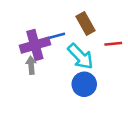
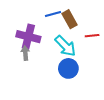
blue line: (55, 36) -> (53, 14), moved
purple cross: (35, 45) -> (28, 37), turned 30

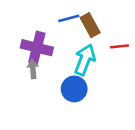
cyan arrow: (65, 46) -> (85, 60), turned -115
blue circle: (68, 68) -> (74, 89), moved

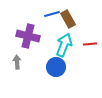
red line: (119, 46) -> (90, 44), moved
gray arrow: (33, 69) -> (17, 62), moved

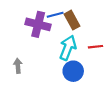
purple cross: (28, 36) -> (38, 24), moved
blue circle: (56, 67) -> (73, 71), moved

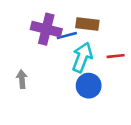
blue line: (55, 15) -> (67, 36), moved
brown rectangle: (72, 20) -> (87, 24), turned -54

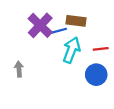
purple cross: (46, 29) -> (40, 25), turned 30
blue circle: (89, 86) -> (96, 75), moved

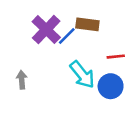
blue line: (58, 31) -> (67, 36), turned -30
cyan arrow: (72, 50) -> (82, 75), moved, turned 120

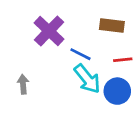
brown rectangle: (87, 24) -> (112, 26), moved
blue line: (67, 36) -> (80, 54), moved, turned 72

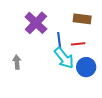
blue line: (80, 54) -> (59, 40), turned 56
red line: (123, 60) -> (78, 44), moved

